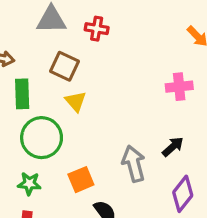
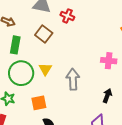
yellow triangle: (76, 101) -> (45, 69), moved
black arrow: (173, 147) -> (107, 96), moved, turned -40
gray arrow: (134, 164) -> (73, 79), moved

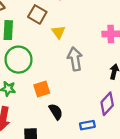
yellow triangle: (45, 69) -> (58, 32), moved

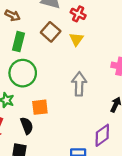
yellow triangle: (58, 32) -> (76, 39), moved
black semicircle: (56, 112) -> (27, 126), moved

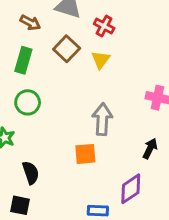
brown arrow: (13, 15) -> (30, 23), moved
green circle: (23, 73) -> (28, 102), size x0.7
orange square: (40, 107) -> (85, 154), moved

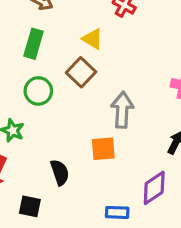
brown square: (67, 49) -> (81, 72), moved
yellow triangle: (101, 60) -> (93, 39), moved, turned -36
black semicircle: (31, 173) -> (60, 172), moved

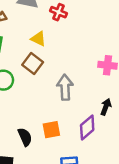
orange square: (103, 149) -> (51, 130), moved
purple diamond: (154, 188) -> (87, 128), moved

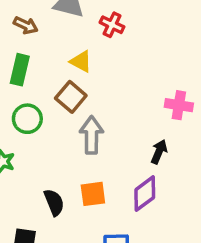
gray arrow: (65, 87) -> (91, 135), moved
black arrow: (106, 107) -> (159, 152), moved

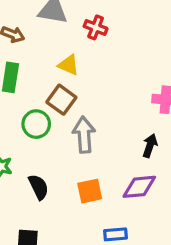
green circle: (27, 119) -> (36, 124), moved
purple diamond: (145, 194) -> (139, 187), turned 36
black semicircle: (54, 202) -> (39, 187), moved

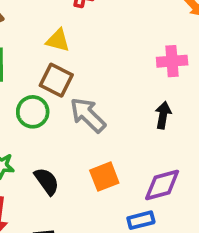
gray arrow: (84, 135) -> (88, 115), turned -32
purple diamond: (139, 187) -> (162, 185), moved

